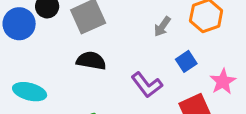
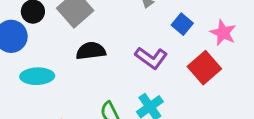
cyan ellipse: (30, 92) -> (37, 76), moved

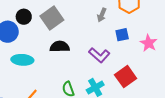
blue square: (182, 24) -> (122, 35), turned 32
red square: (204, 68) -> (126, 77), moved

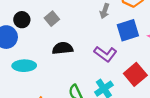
gray square: (52, 18) -> (52, 19), size x0.6
blue square: (122, 35) -> (128, 30), size x1.5

